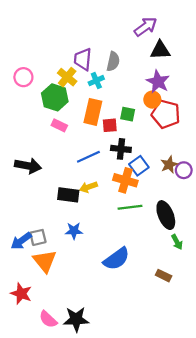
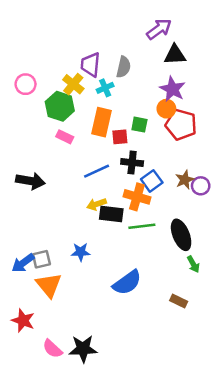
black rectangle: (68, 195) -> (111, 214), moved

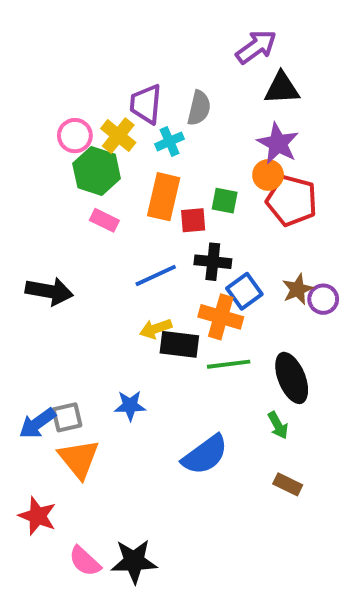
pink circle: (26, 84) -> (75, 136), moved
green arrow: (193, 264) -> (278, 425), moved

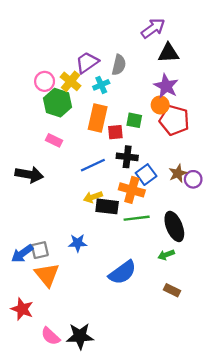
purple trapezoid: (146, 104) -> (87, 62), turned 50
pink rectangle: (104, 220) -> (54, 140), moved
green arrow: (278, 425) -> (166, 255), turned 98

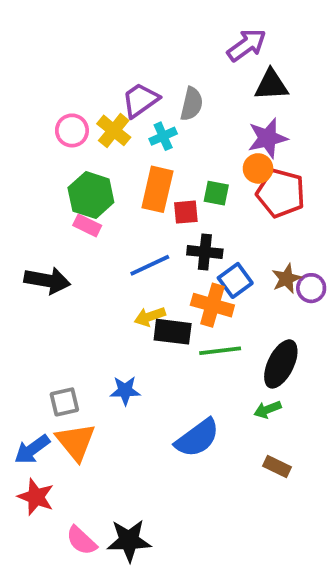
purple star: (166, 86) -> (268, 138), turned 30
green hexagon: (58, 103) -> (91, 195), moved
black ellipse: (174, 226) -> (281, 364), turned 48
blue arrow: (22, 254) -> (32, 449), moved

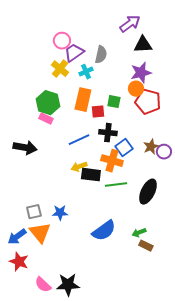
pink circle: (72, 130) -> (62, 41), moved
blue star: (125, 391) -> (60, 213), moved
green arrow: (268, 410) -> (139, 233), moved

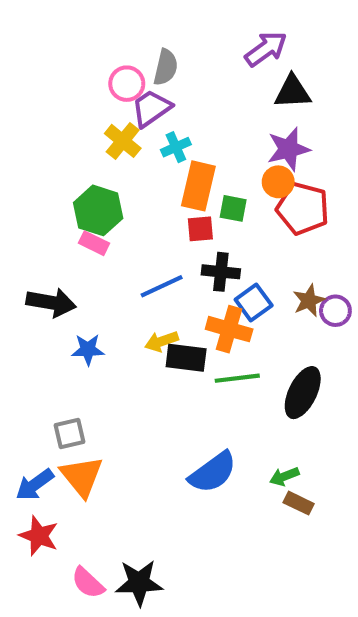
gray semicircle: (101, 55) -> (166, 67), moved
orange rectangle: (83, 100) -> (198, 186), moved
blue star: (60, 213) -> (88, 350), moved

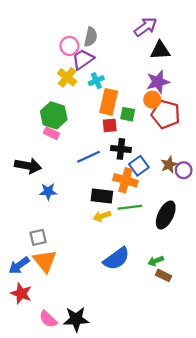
yellow arrow: (162, 341) -> (102, 216), moved

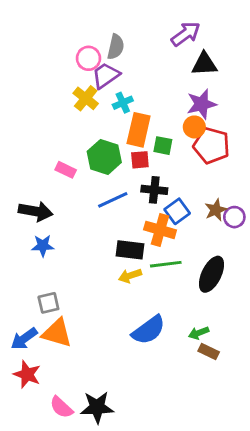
green hexagon: (54, 115) -> (104, 157), moved
blue star: (48, 191) -> (43, 246), moved
orange triangle: (45, 261) -> (57, 333), turned -35

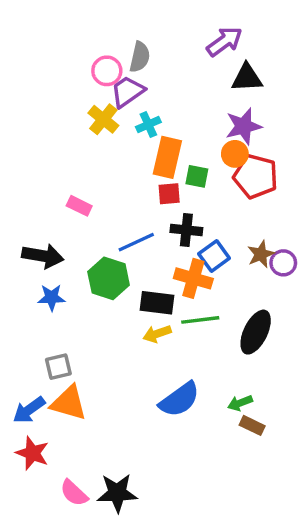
green hexagon: (104, 157) -> (109, 278), moved

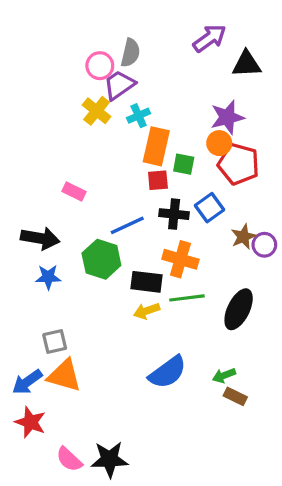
black triangle: (247, 78) -> (247, 64), moved
blue square: (214, 256) -> (210, 208), moved

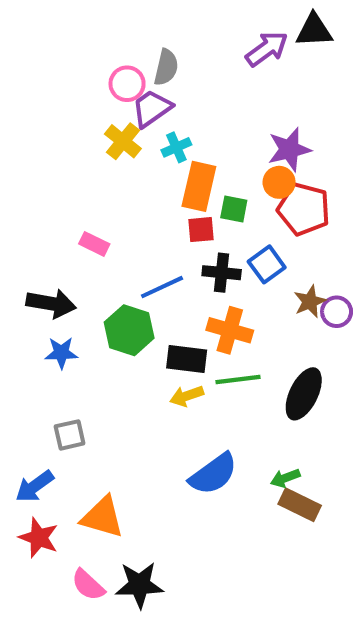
black triangle: (247, 64) -> (314, 30), moved
orange triangle: (64, 375) -> (102, 517), moved
brown rectangle: (235, 396) -> (300, 505), size x1.4

